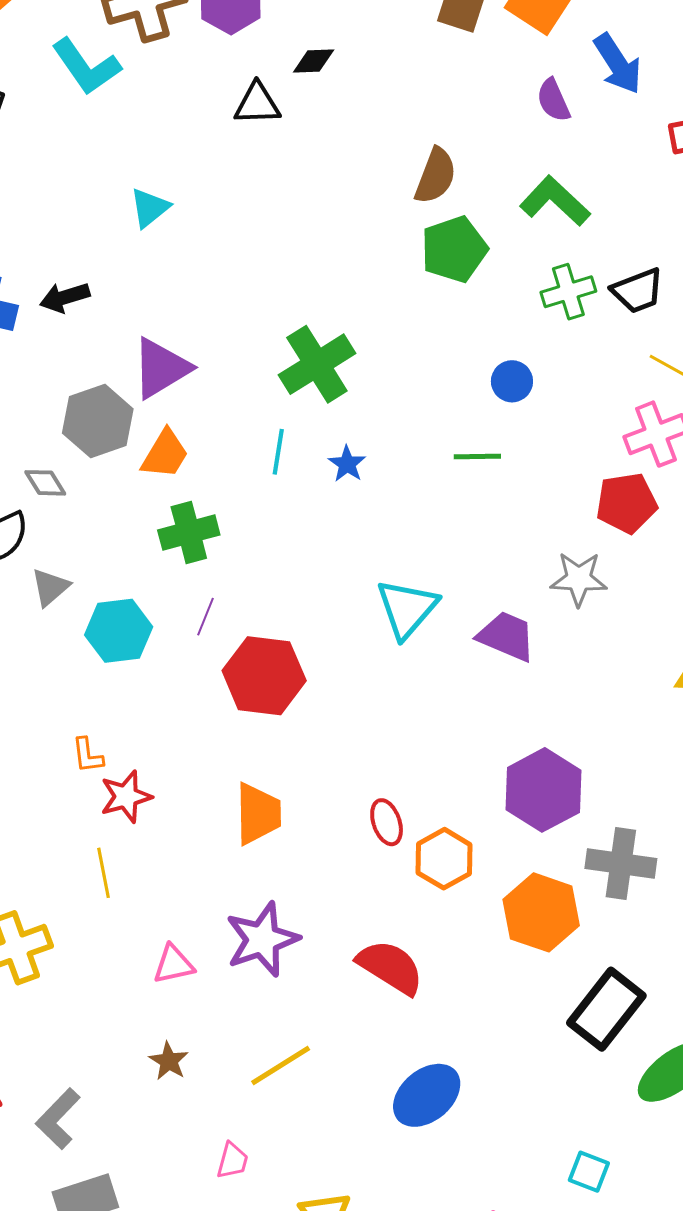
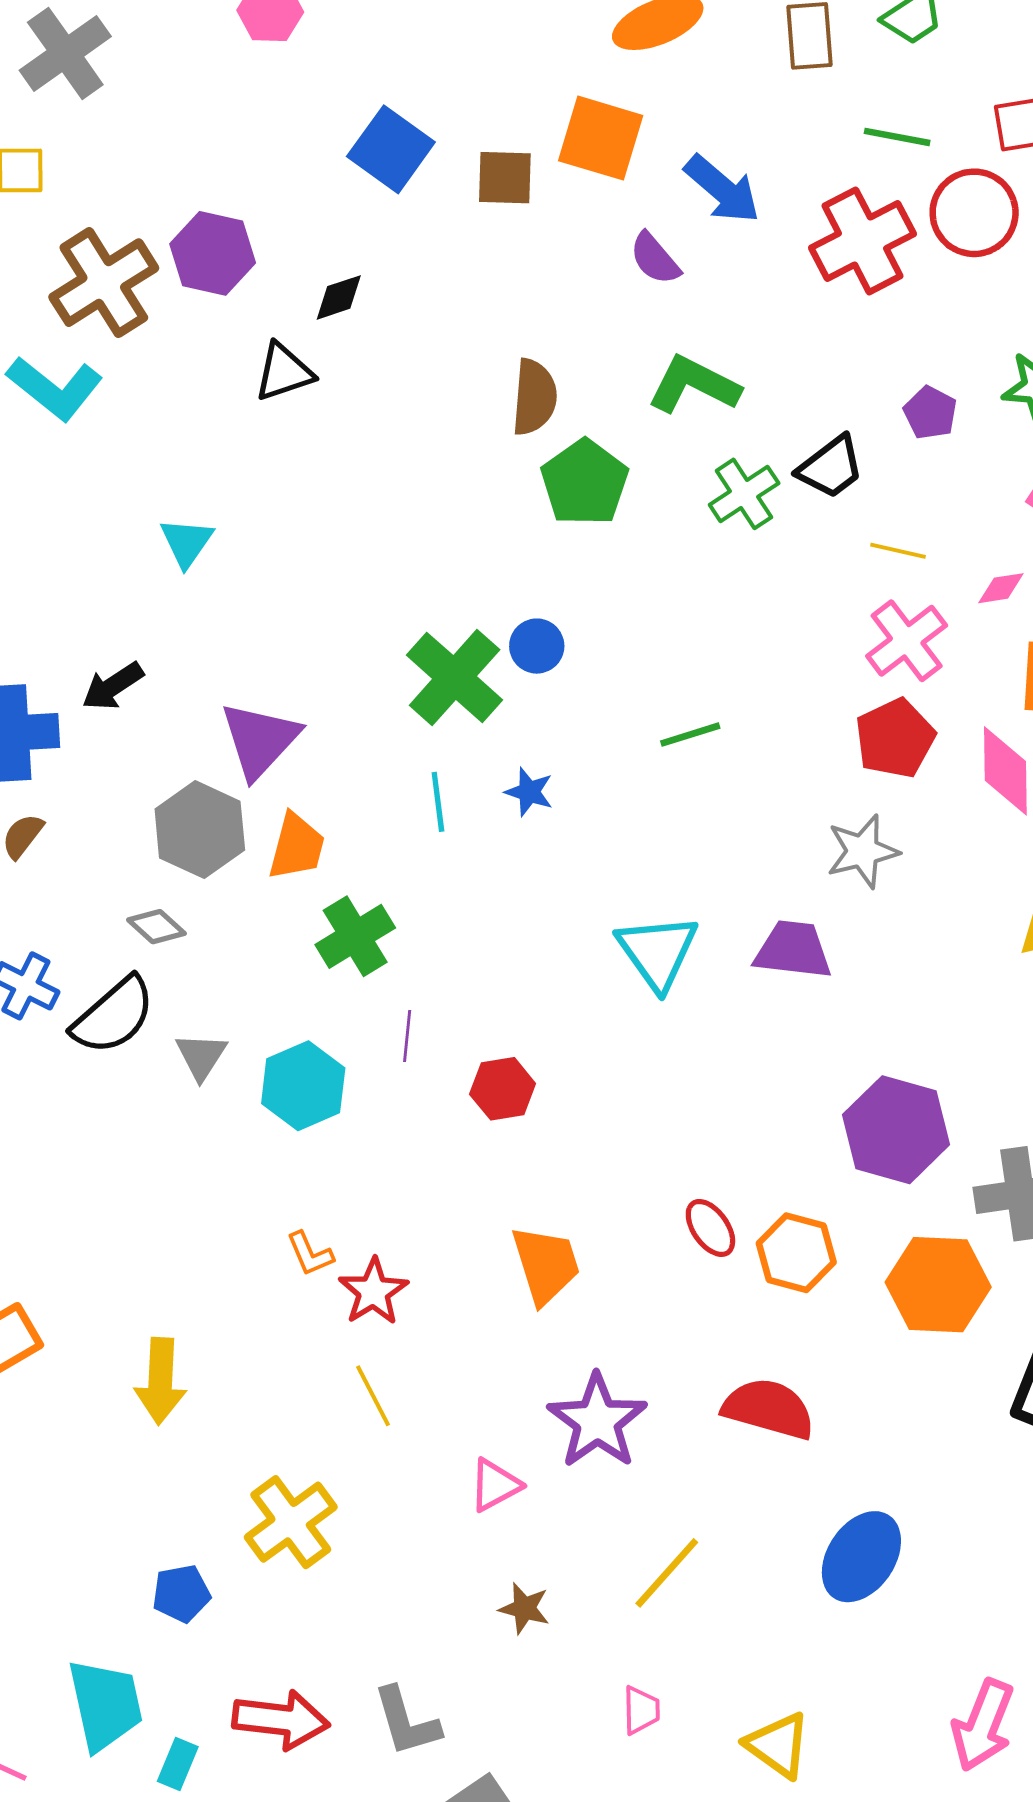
blue circle: (512, 381) -> (537, 646), moved
red hexagon: (264, 676) -> (503, 1089), size x0.6
gray L-shape: (58, 1119) -> (406, 1722), turned -44

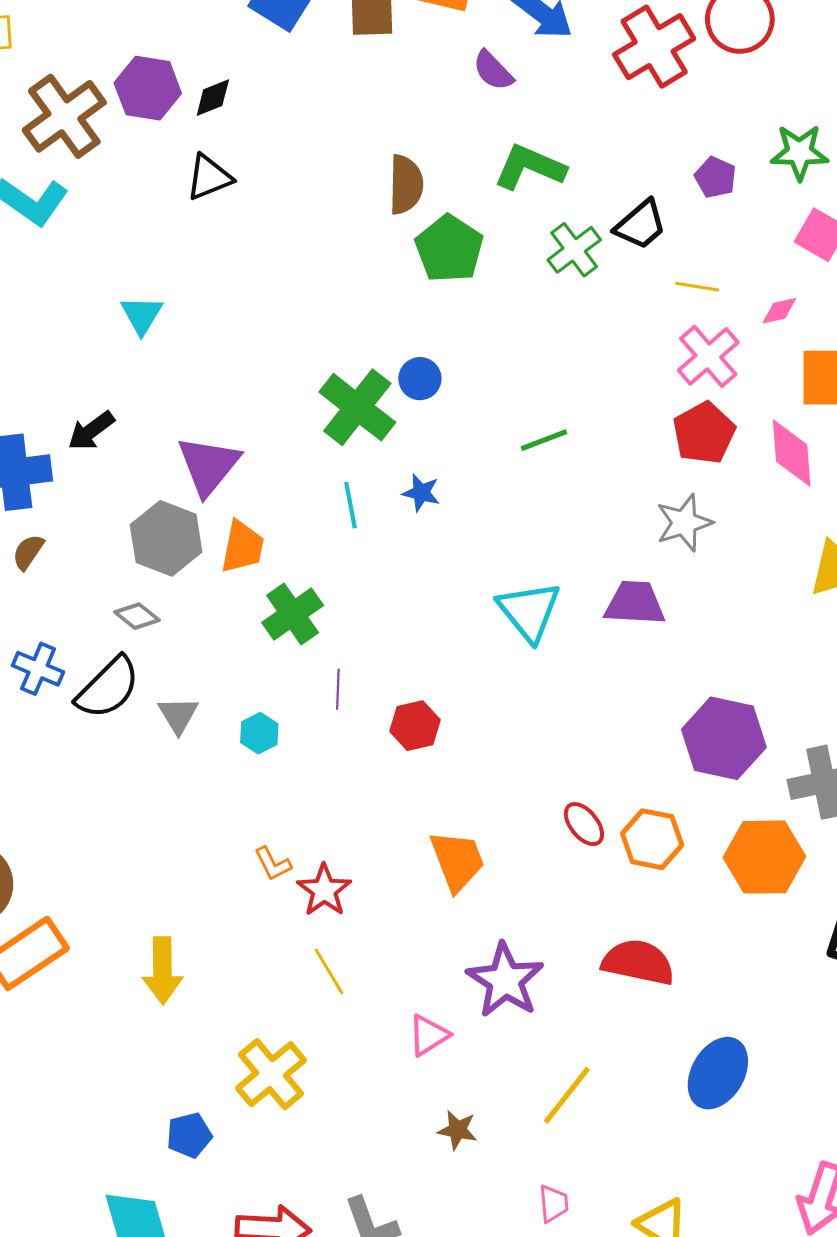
black diamond: (339, 297) -> (213, 98), moved
cyan hexagon: (303, 1086) -> (259, 733), size x0.6

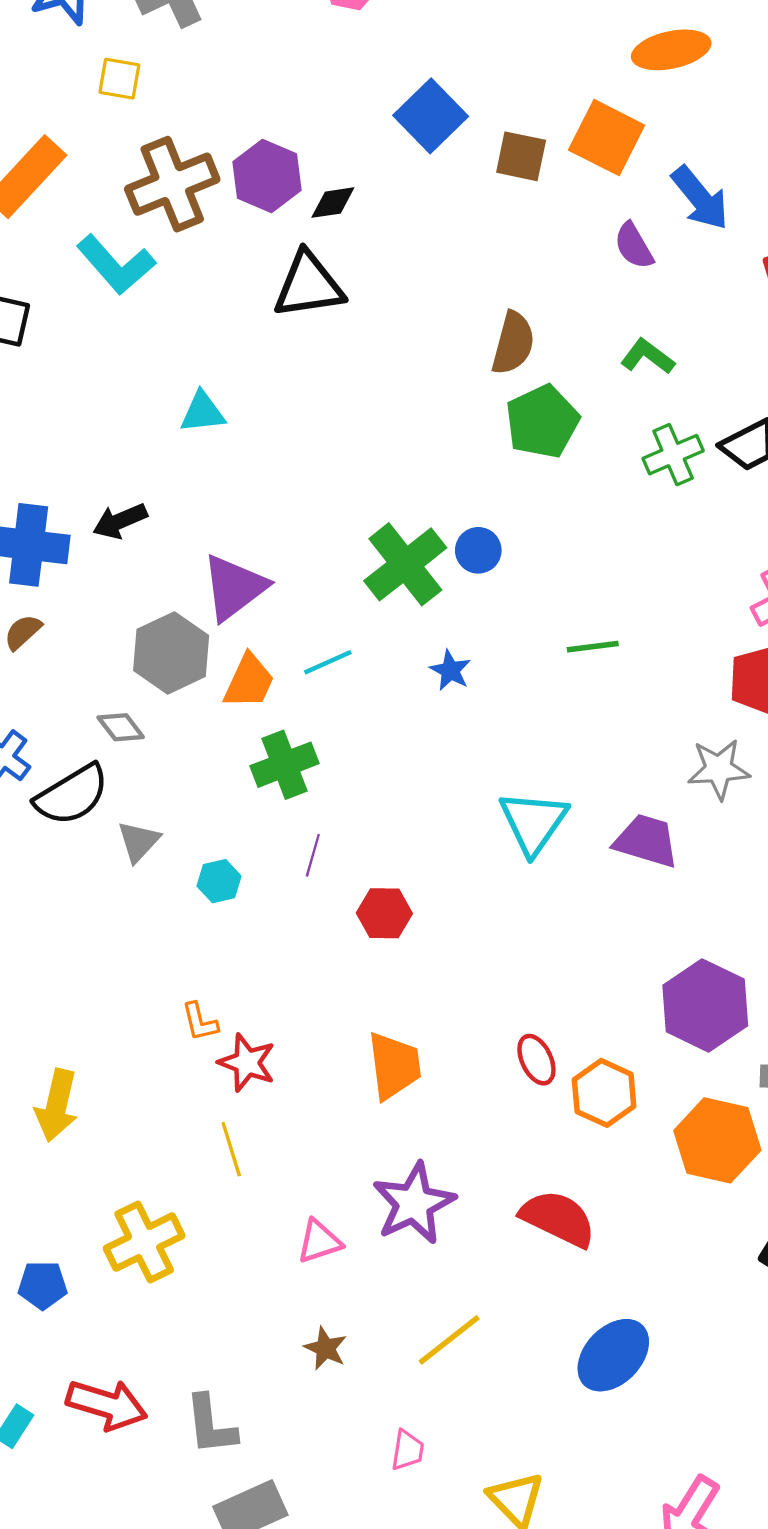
green L-shape: (530, 167) -> (647, 356), size x0.7
black triangle: (209, 177) -> (309, 285), size x1.4
cyan triangle: (142, 315) -> (203, 412), turned 39
cyan line: (351, 505) -> (328, 662), moved, turned 63
red star: (324, 890) -> (247, 1063), turned -30

